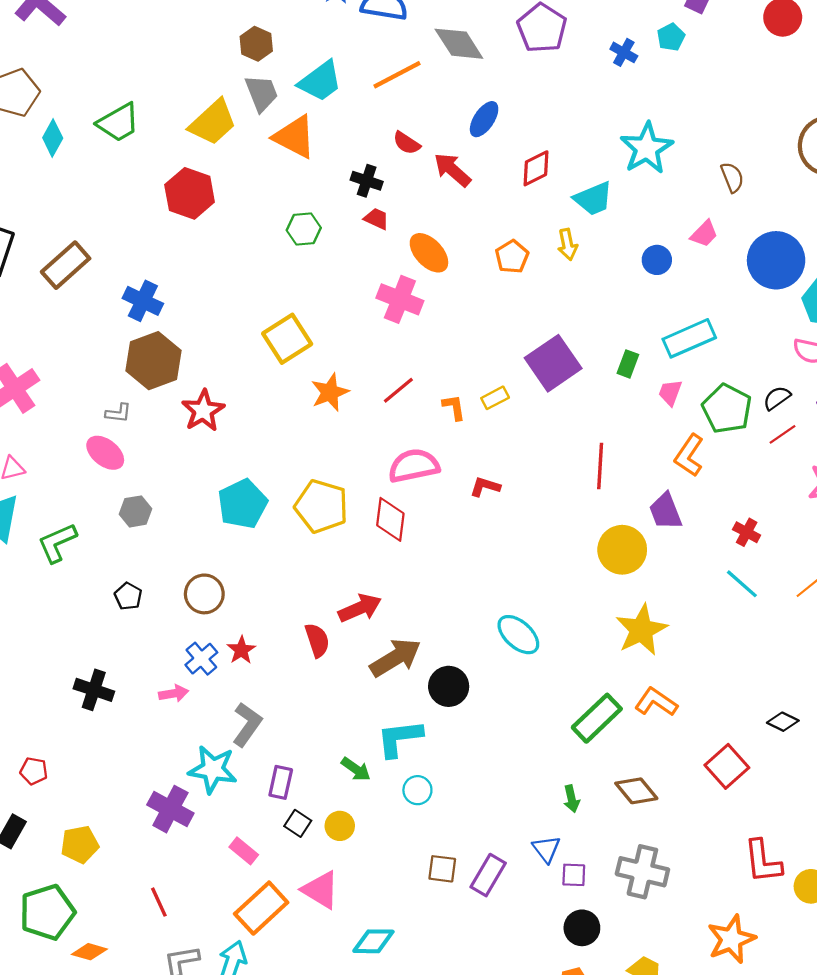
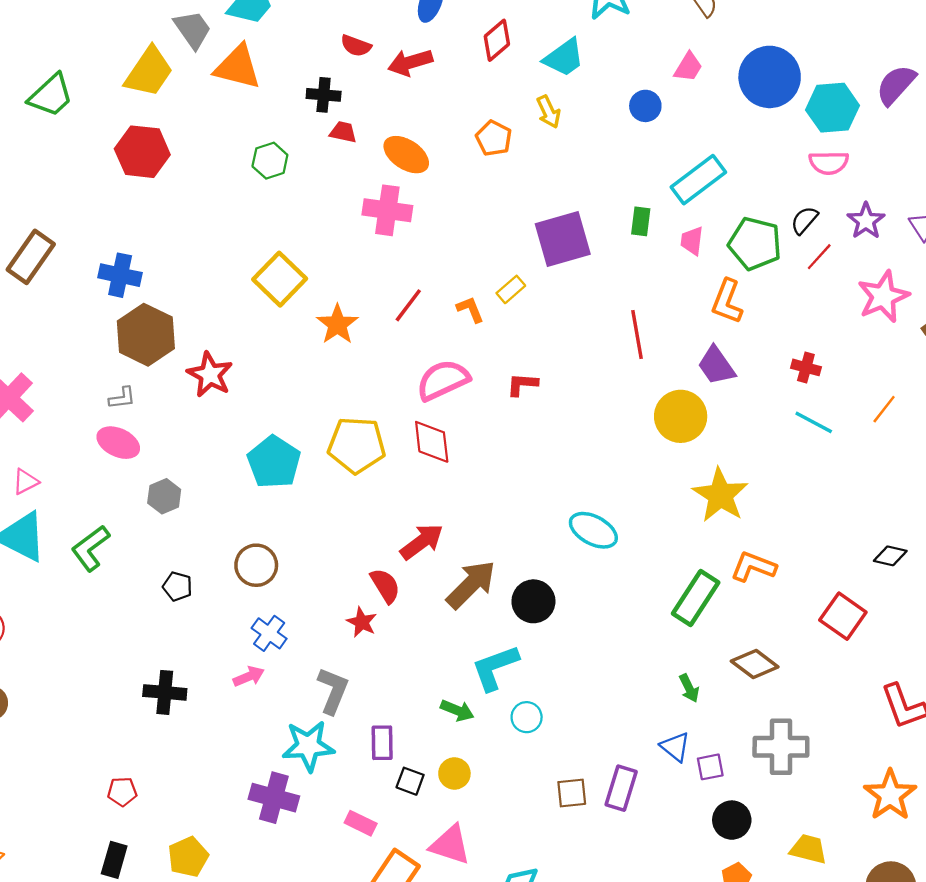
red arrow: (452, 170) -> (410, 62), turned -45
purple square: (553, 363) -> (563, 239), turned 32
red star: (241, 650) -> (362, 622), moved

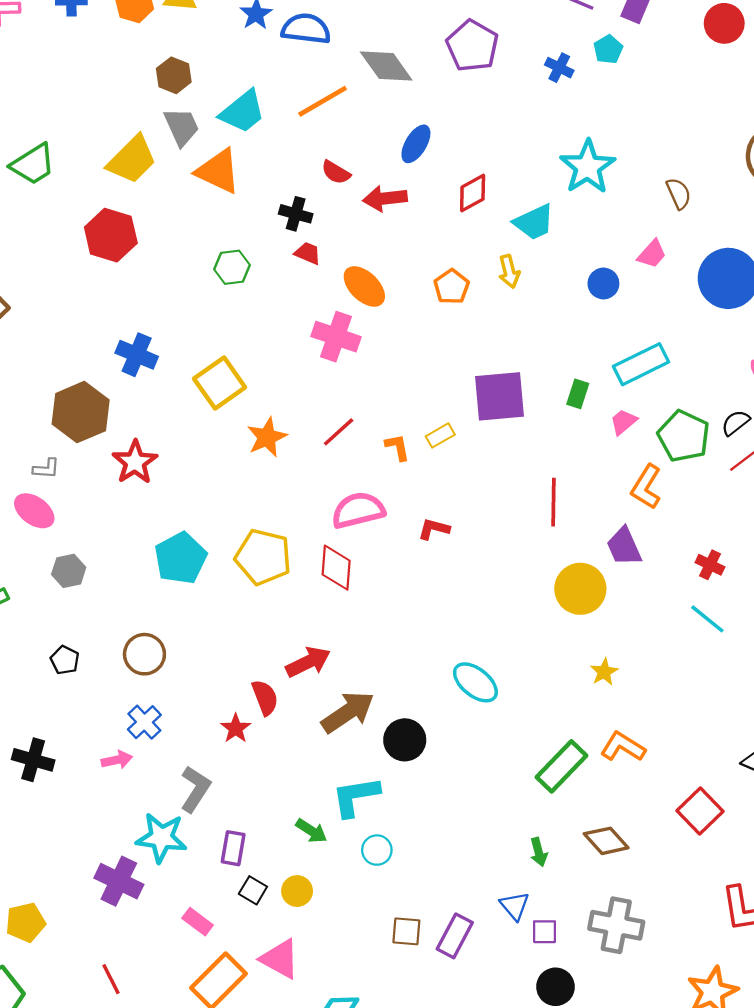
pink trapezoid: (692, 241) -> (623, 422), turned 32
blue cross: (120, 275) -> (137, 355), moved
yellow star: (720, 495) -> (604, 672), size x0.5

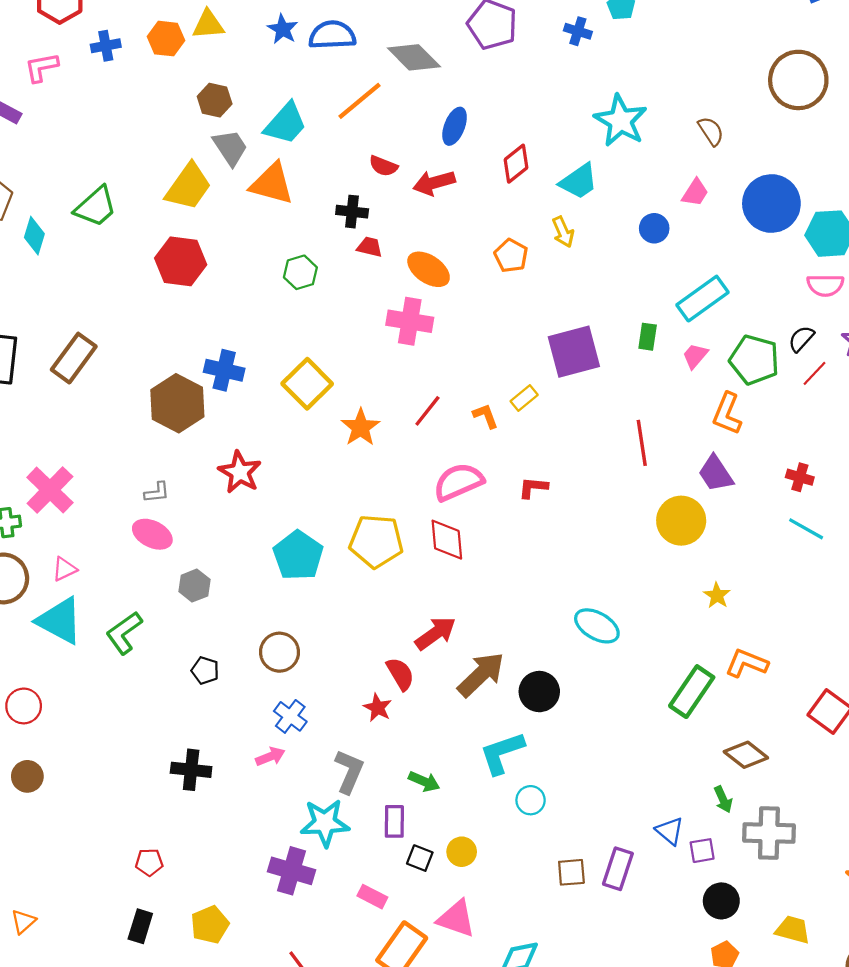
brown hexagon: (81, 412) -> (177, 403), moved
green arrow: (311, 831) -> (424, 781), moved
green arrow: (539, 852) -> (723, 799), moved

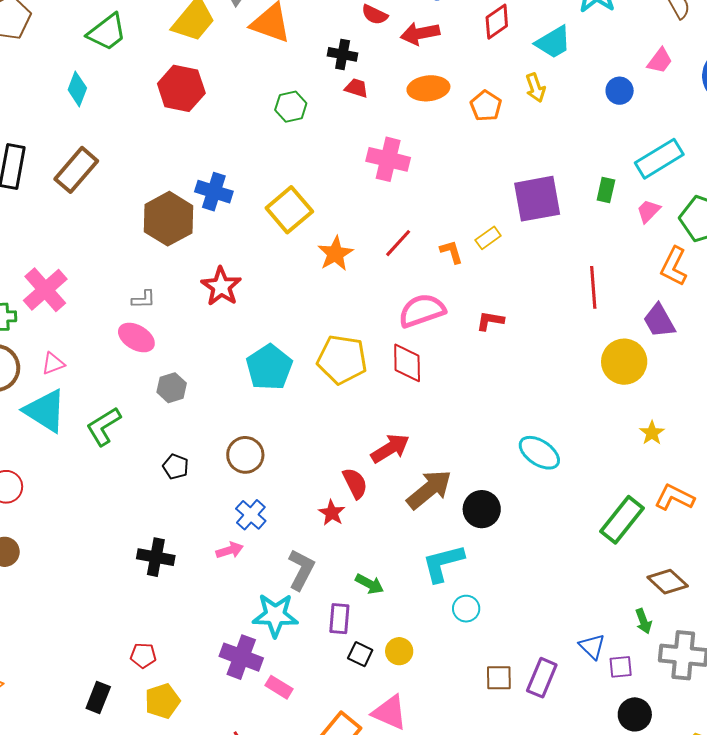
cyan diamond: (34, 236) -> (77, 89), moved
orange ellipse: (429, 269) -> (428, 88), moved, turned -45
red pentagon: (149, 862) -> (143, 655), moved
pink rectangle: (372, 897) -> (279, 687), moved

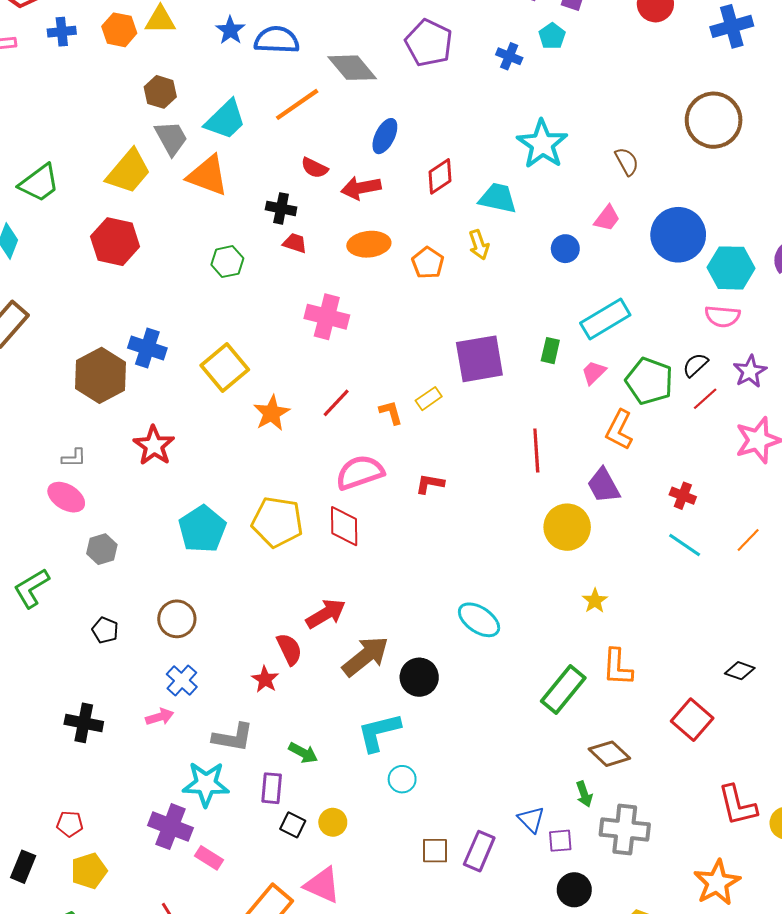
cyan trapezoid: (553, 42) -> (498, 198), turned -138
orange L-shape: (674, 497) -> (617, 667), turned -114
gray L-shape: (301, 570) -> (233, 737), turned 72

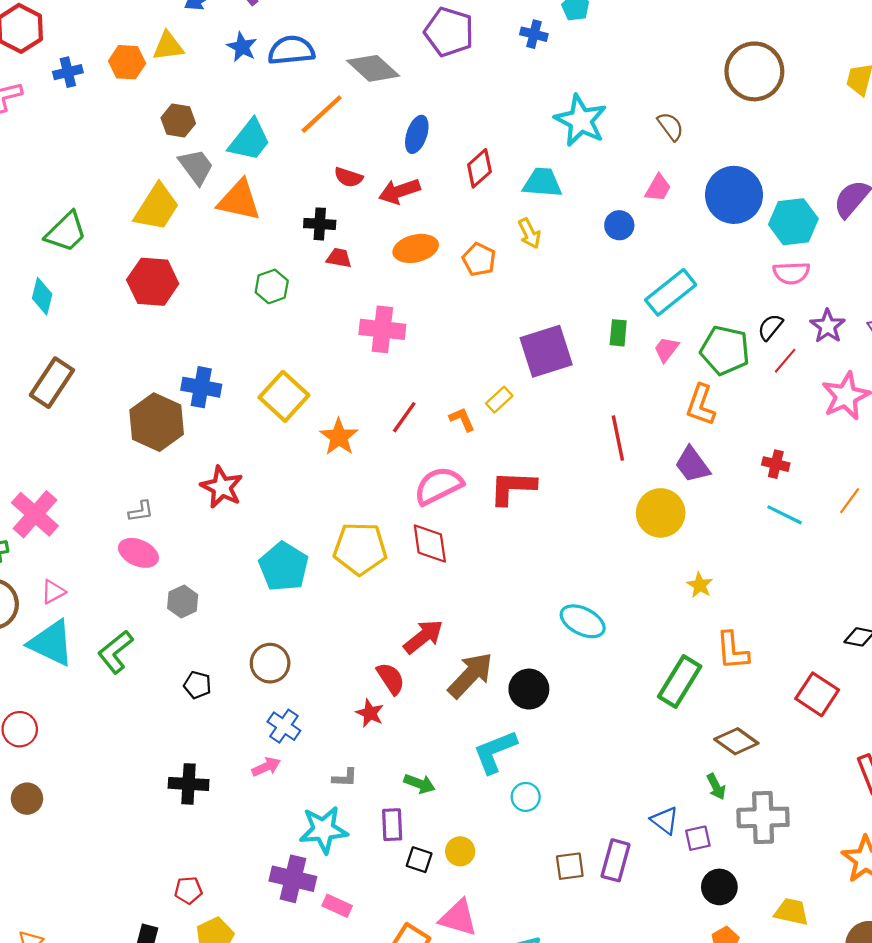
red L-shape: (430, 484) -> (513, 488), size x1.6
gray L-shape: (233, 737) -> (345, 778), size x0.6

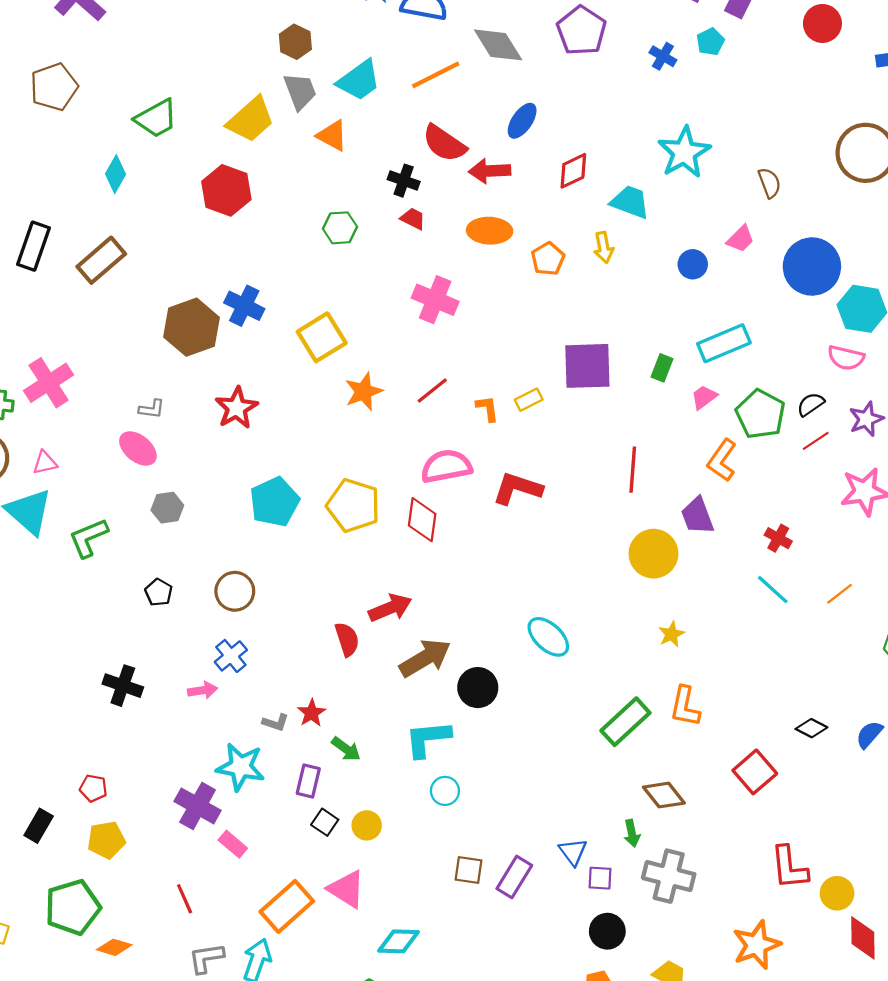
red semicircle: (348, 177) -> (444, 143), size x1.6
orange triangle: (239, 200) -> (332, 136), size x0.7
red star: (370, 713) -> (312, 713), moved

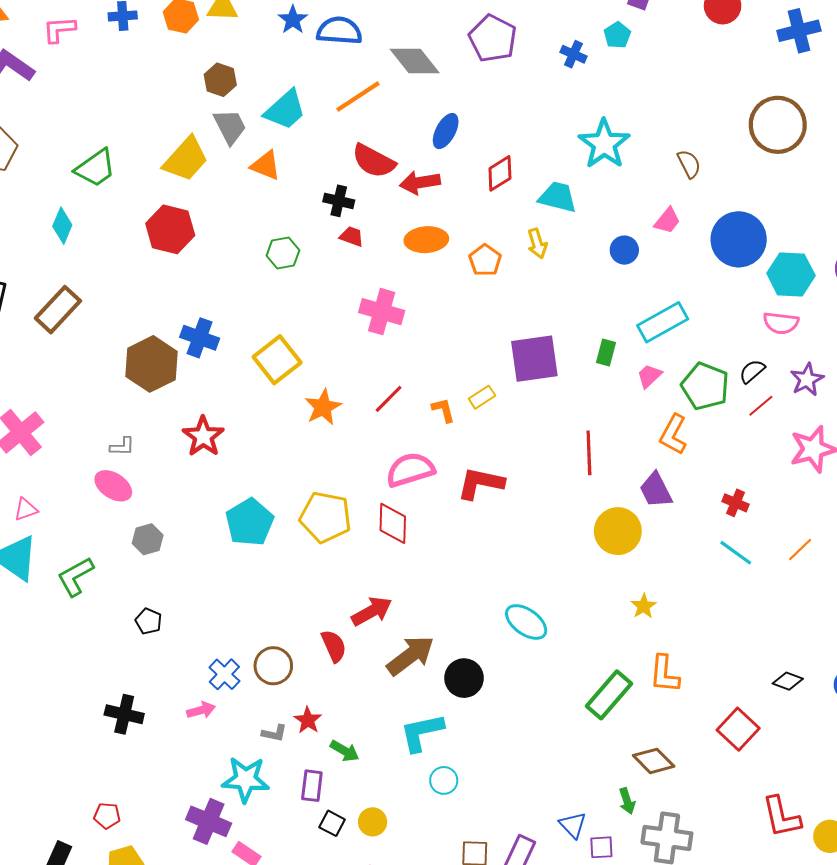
brown circle: (235, 591) -> (273, 666), moved

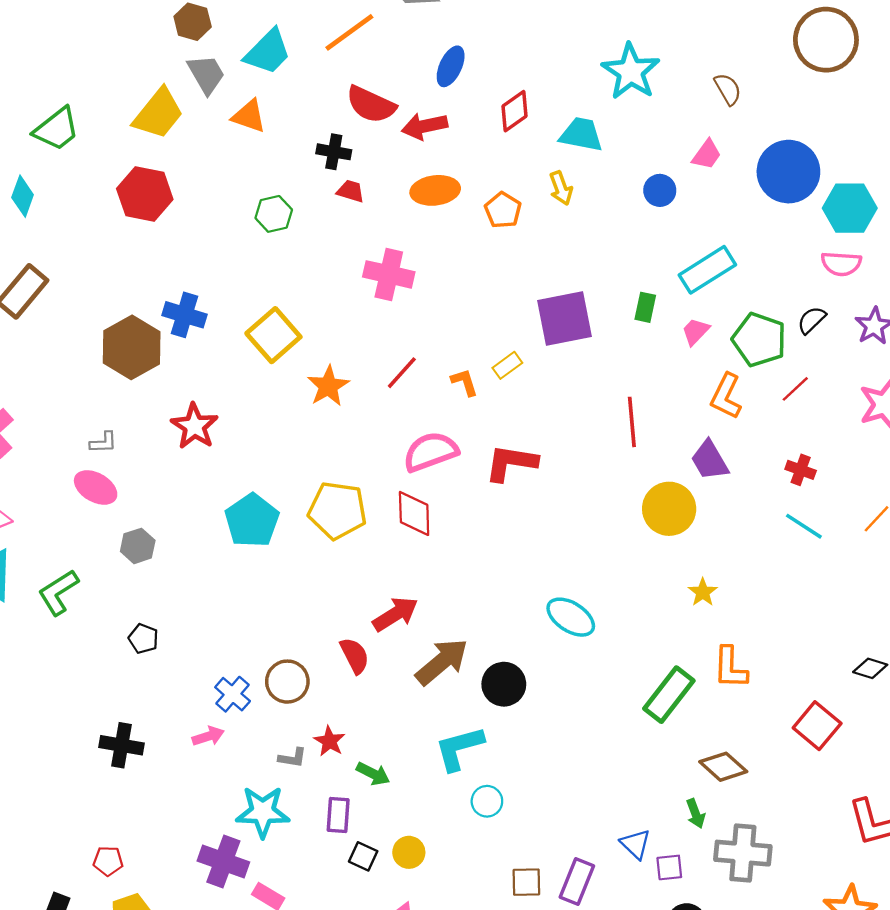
red line: (761, 406) -> (795, 389), moved

